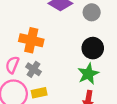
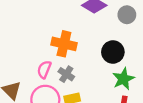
black circle: (93, 48) -> (113, 52), moved

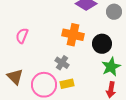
orange cross: (64, 44) -> (73, 35), moved
pink semicircle: (44, 69) -> (22, 36), moved

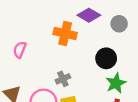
orange cross: (73, 35) -> (65, 33), moved
gray cross: (62, 63) -> (63, 79), turned 32

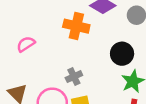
pink semicircle: (20, 50) -> (26, 44), turned 35

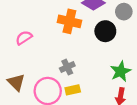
black circle: (122, 54) -> (105, 31), moved

